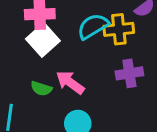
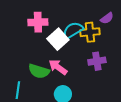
white square: (43, 40) -> (58, 39), moved
green semicircle: (41, 89) -> (39, 71), size x1.5

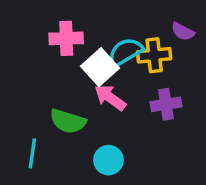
purple semicircle: (107, 18) -> (183, 32), turned 64
pink arrow: (58, 67) -> (110, 98), moved

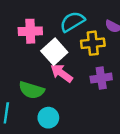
cyan semicircle: (125, 52) -> (72, 22), moved
cyan circle: (108, 160) -> (48, 118), moved

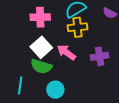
yellow cross: (93, 43) -> (77, 27), moved
white square: (54, 52) -> (41, 47), moved

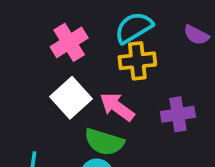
pink cross: (40, 17) -> (69, 42), turned -30
green semicircle: (41, 66) -> (104, 142), moved

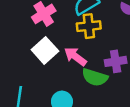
green semicircle: (104, 142) -> (95, 77), moved

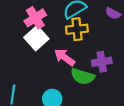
white square: (45, 50) -> (36, 38), moved

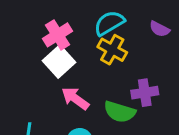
yellow cross: (77, 29) -> (112, 50), turned 35
pink arrow: (65, 57) -> (75, 98), moved

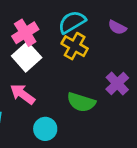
purple cross: (145, 93) -> (117, 83), moved, turned -35
pink arrow: (75, 98) -> (23, 94), moved

